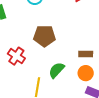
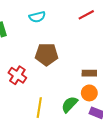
green semicircle: (57, 70) -> (70, 104), moved

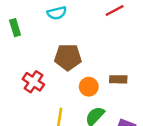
orange circle: (89, 93) -> (89, 87), moved

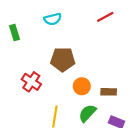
brown rectangle: (118, 79) -> (109, 92), moved

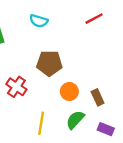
cyan semicircle: (53, 19) -> (39, 21), turned 30
brown rectangle: (109, 92) -> (98, 97), turned 64

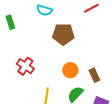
brown pentagon: (49, 63) -> (63, 34), moved

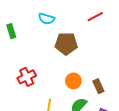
red cross: (25, 66) -> (27, 77), turned 30

